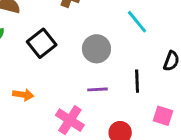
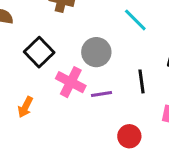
orange arrow: (23, 95) -> (25, 107), turned 114
pink cross: (70, 120) -> (71, 82), moved

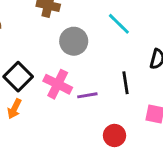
black square: (39, 52) -> (18, 77), moved
gray circle: (96, 52) -> (74, 41), moved

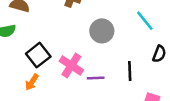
cyan line: (119, 24) -> (145, 21), moved
gray circle: (74, 41) -> (102, 31), moved

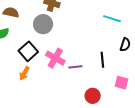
cyan line: (145, 21) -> (112, 19), turned -30
gray circle: (102, 31) -> (43, 24), moved

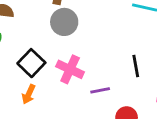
gray circle: (43, 24) -> (64, 22), moved
purple line: (75, 67) -> (100, 90), moved

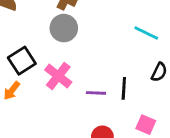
purple line: (100, 90) -> (96, 93), moved

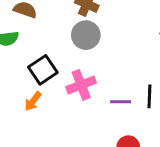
pink cross: (58, 76) -> (81, 85), turned 32

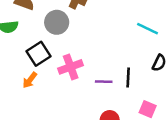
gray circle: (86, 35) -> (57, 22), moved

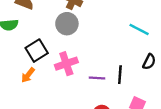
gray circle: (57, 22) -> (67, 24), moved

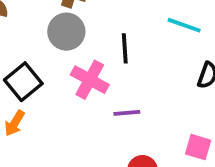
pink cross: (66, 64) -> (90, 80), moved, turned -35
black line: (120, 75) -> (125, 48), moved

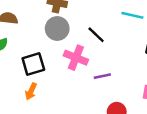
black line: (125, 48) -> (96, 35), turned -36
black square: (23, 82) -> (33, 64), turned 30

